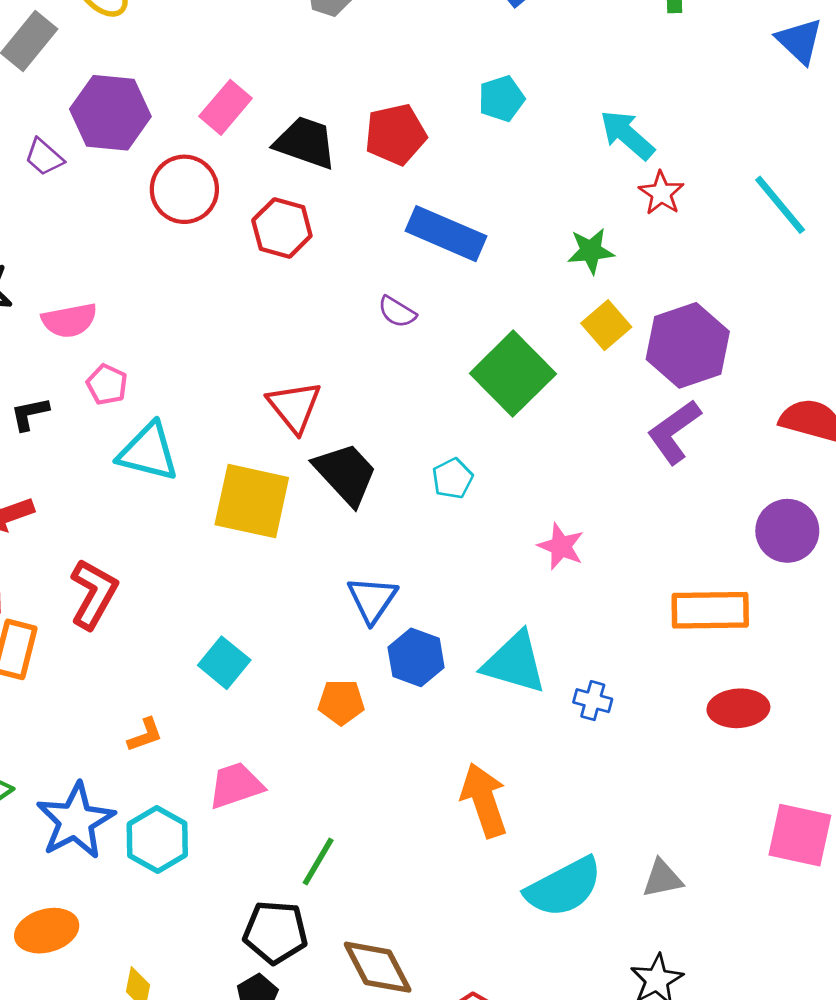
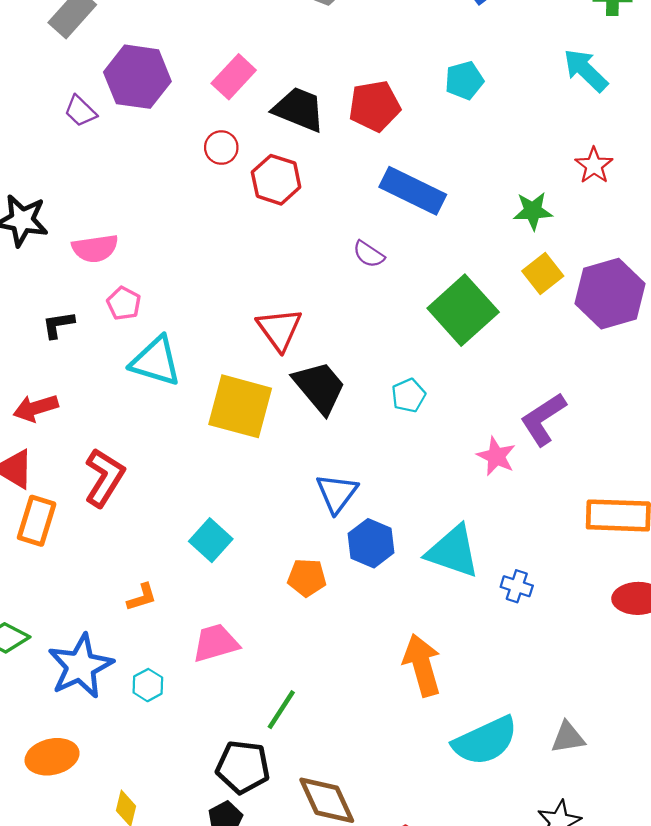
cyan arrow: (627, 135) -> (586, 70), moved
red circle: (184, 189) -> (221, 148), moved, size x0.6
purple L-shape: (674, 432) -> (543, 419), moved
cyan hexagon: (157, 840) -> (148, 685), size x0.6

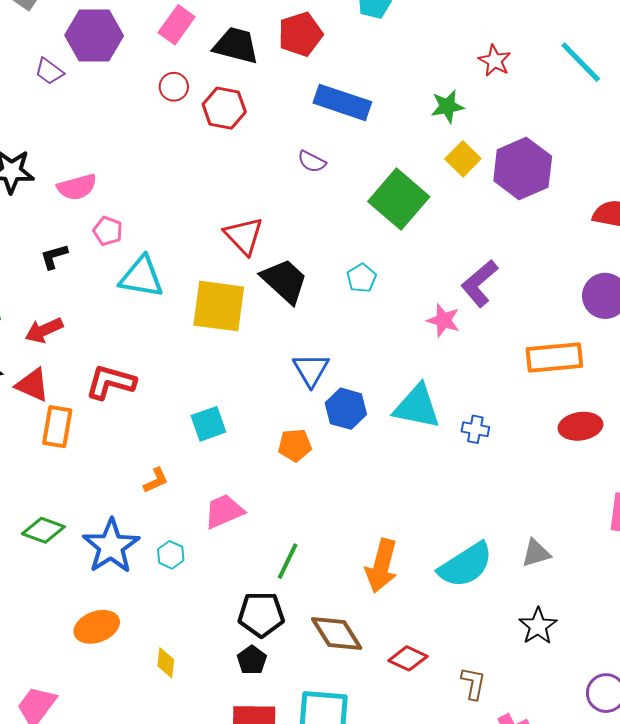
red L-shape: (104, 478) -> (111, 382), turned -99
cyan square: (211, 540) -> (208, 424), turned 36
orange arrow: (422, 665) -> (382, 566), moved, turned -142

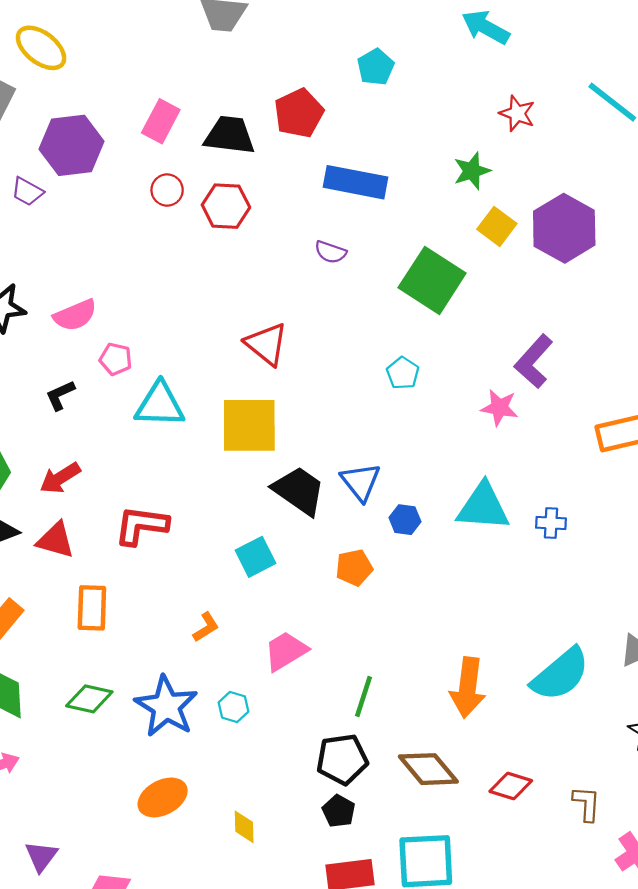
black trapezoid: (284, 281) -> (299, 491), moved
blue hexagon: (346, 409) -> (405, 520), size x0.7
orange rectangle: (57, 427) -> (92, 608), moved

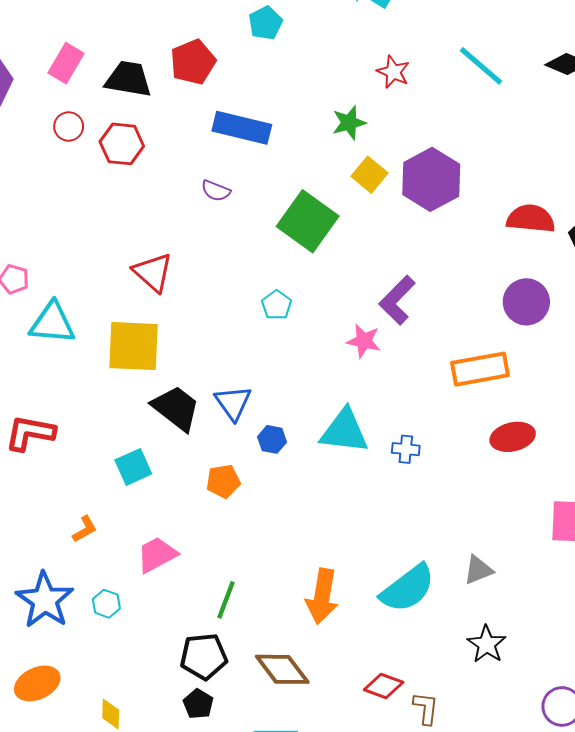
red diamond: (511, 786) -> (384, 686), moved

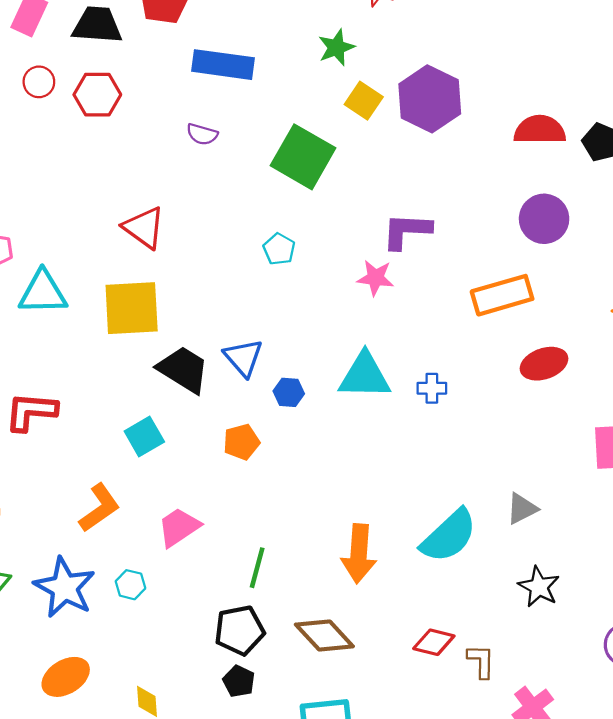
purple L-shape: (397, 300) -> (407, 231), turned 54
orange L-shape: (85, 529) -> (99, 508), size x1.6

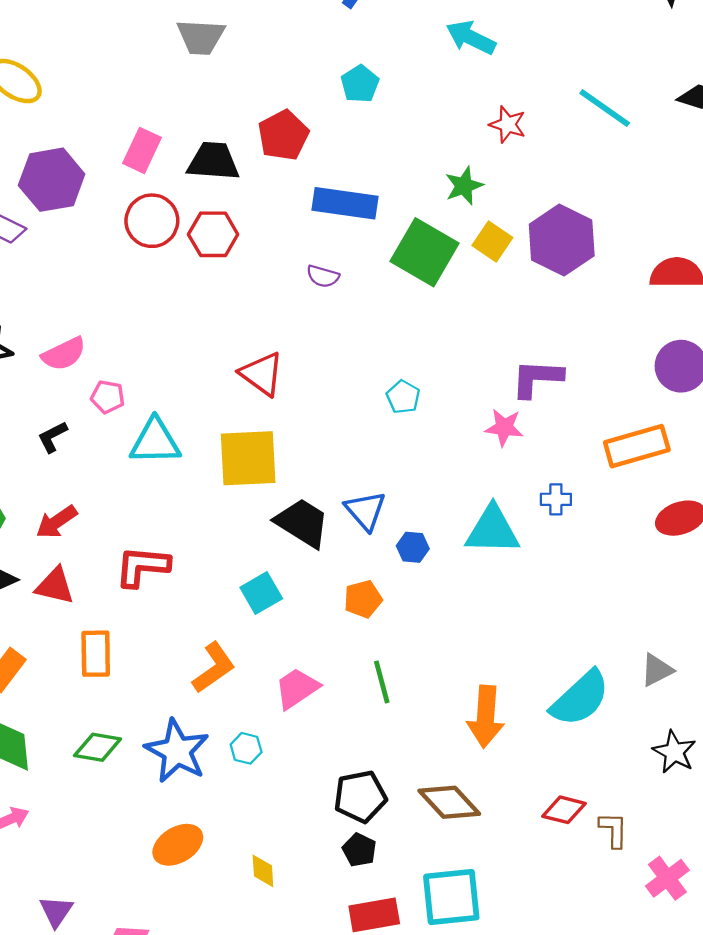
red circle: (39, 82) -> (152, 221), size x1.6
green square: (303, 157) -> (425, 252), moved
blue cross: (432, 388) -> (556, 499), moved
green line: (257, 568) -> (382, 682), moved, turned -30

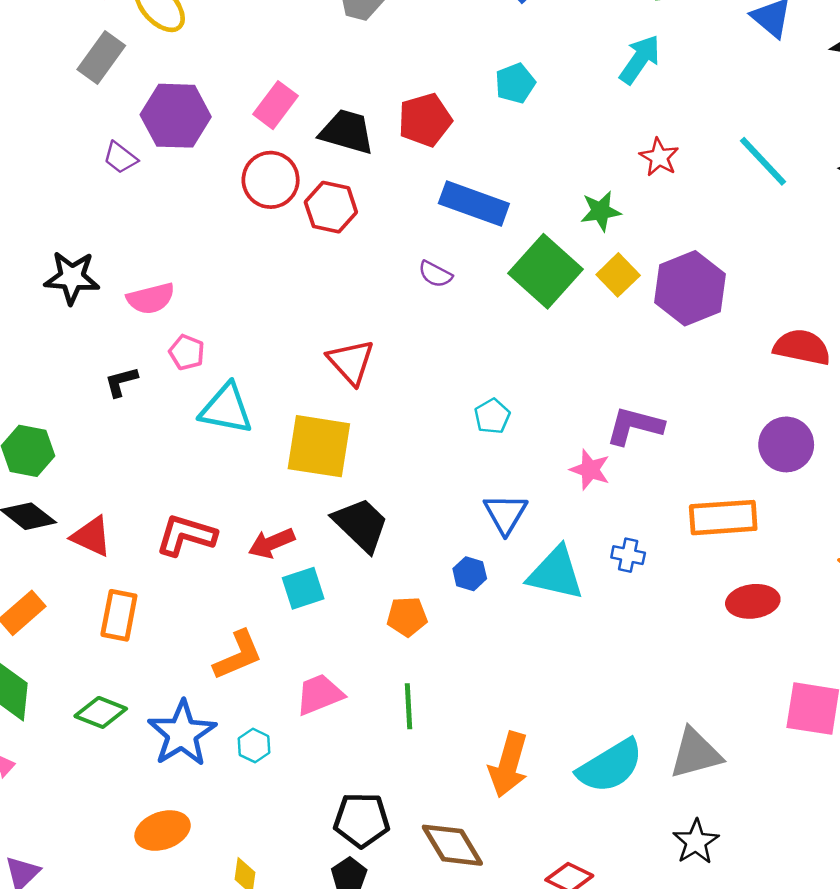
cyan arrow: (471, 38) -> (640, 59), turned 87
blue triangle: (365, 511) -> (505, 514), moved
red arrow: (57, 522) -> (272, 543), moved
gray triangle: (657, 670) -> (695, 753), size x1.5

